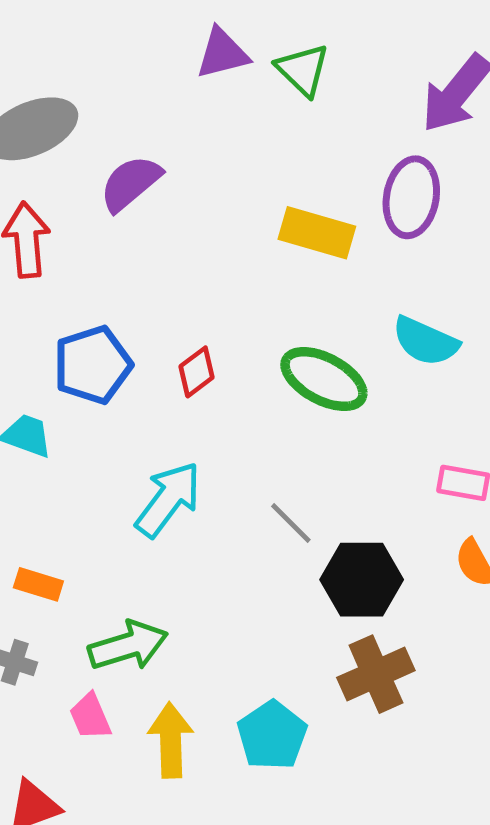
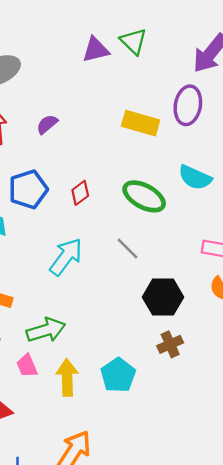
purple triangle: (222, 53) -> (96, 50), moved
purple semicircle: (130, 183) -> (47, 124), moved, size x0.7
gray line: (291, 523) -> (128, 248), moved
brown cross: (376, 674) -> (170, 344), size x0.7

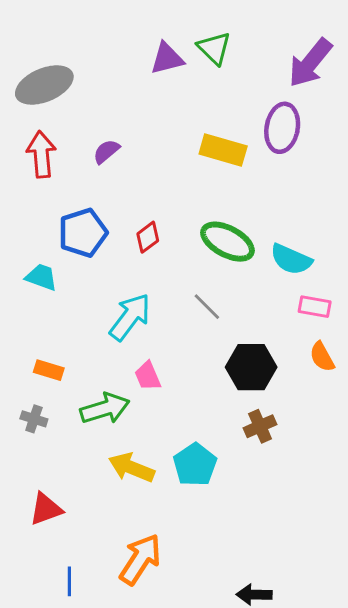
cyan semicircle: (195, 178) -> (291, 259), moved
pink trapezoid: (27, 366) -> (148, 376), moved
yellow arrow: (67, 377) -> (131, 468), turned -66

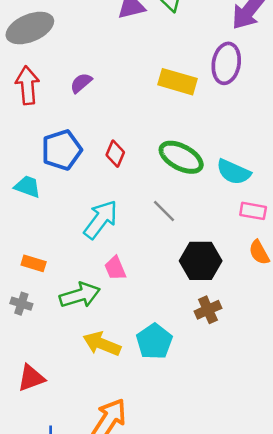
red diamond: (148, 237) -> (115, 154), turned -30

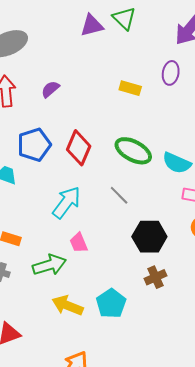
purple ellipse: (226, 63) -> (171, 73), size x0.7
yellow rectangle: (177, 82) -> (130, 88), size x0.7
red diamond: (115, 154) -> (79, 148), size x1.6

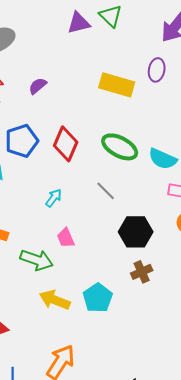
yellow rectangle: (130, 88) -> (117, 85), size x1.6
cyan arrow: (67, 202) -> (54, 198), size x0.6
green arrow: (49, 265) -> (37, 260), turned 36

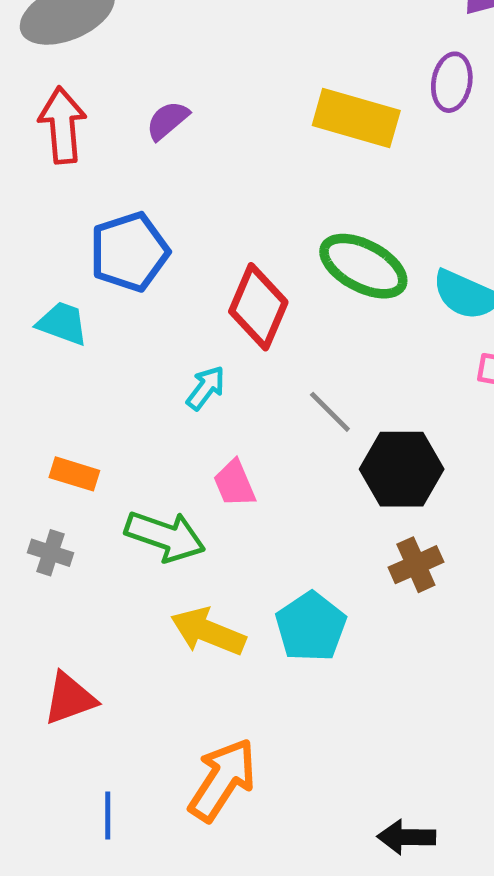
red diamond: (66, 144) -> (258, 307), moved
gray line: (106, 191) -> (330, 412), moved

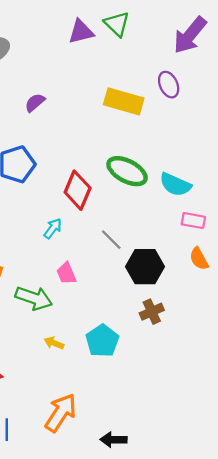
purple ellipse: (452, 82) -> (169, 85), turned -35
yellow arrow: (208, 632) -> (54, 343), size x0.6
black arrow: (406, 837) -> (114, 440), moved

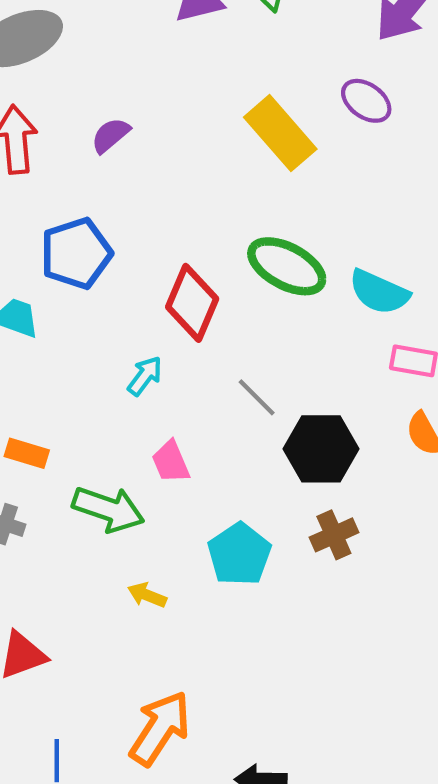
purple ellipse: (169, 85) -> (366, 101), turned -30
yellow rectangle: (124, 101) -> (280, 133), turned 33
cyan pentagon: (102, 341) -> (239, 554), moved

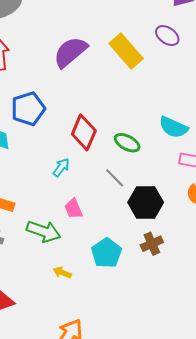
purple semicircle: (110, 135) -> (70, 52), moved, size x1.8
green ellipse: (287, 266) -> (127, 143), moved, size x0.7

